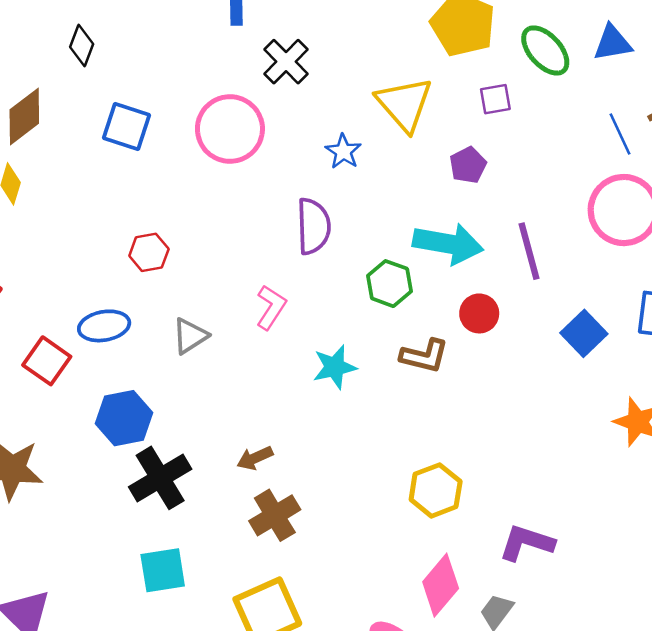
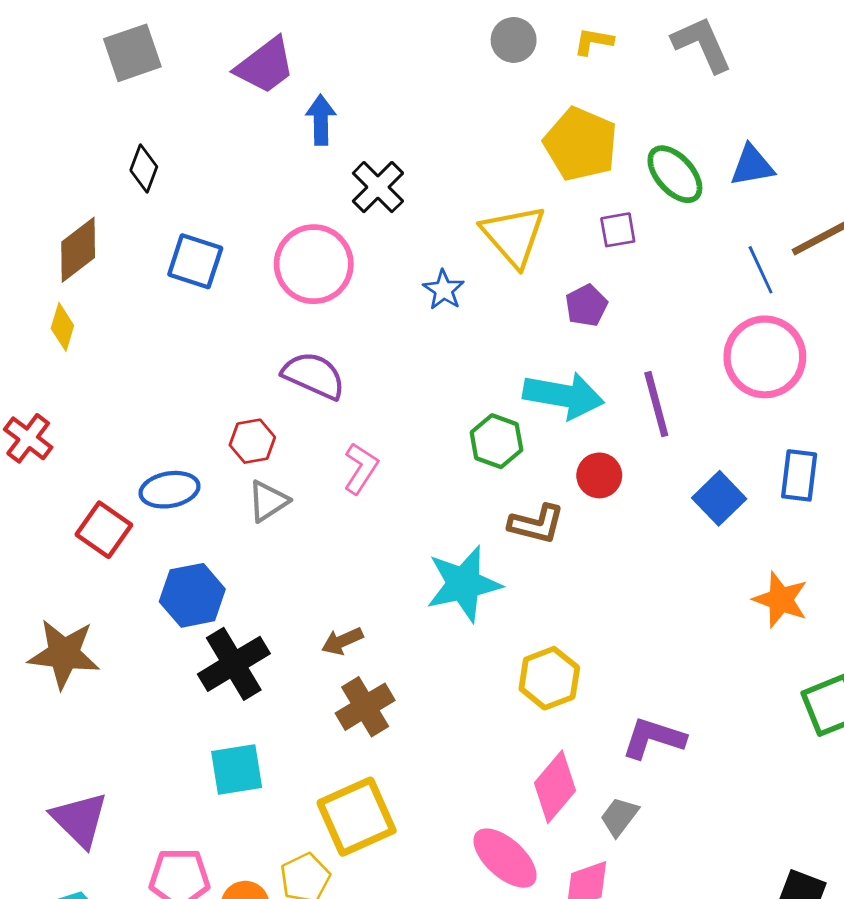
purple semicircle: (313, 226) -> (314, 375), moved, turned -64
red hexagon: (149, 252) -> (252, 441), moved
cyan star: (335, 367) -> (464, 584), moved, size x1.5

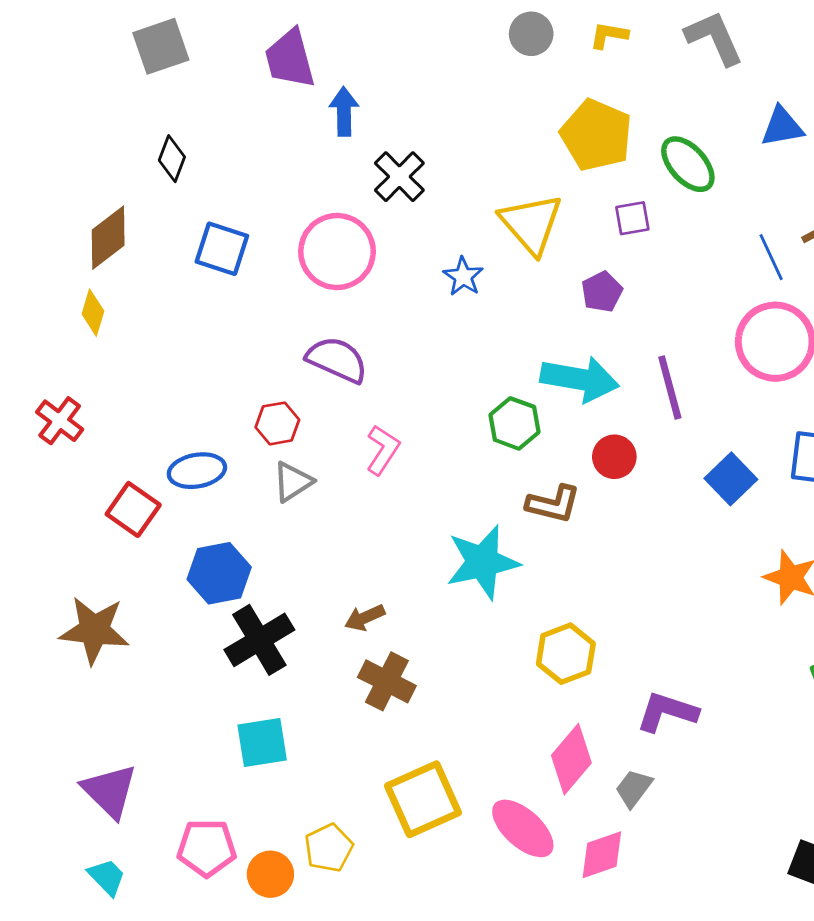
purple trapezoid: (265, 66) -> (290, 59), turned 112
blue triangle: (752, 166) -> (782, 127), moved
brown cross: (365, 707) -> (387, 681), turned -32
yellow square: (357, 817) -> (423, 799), moved

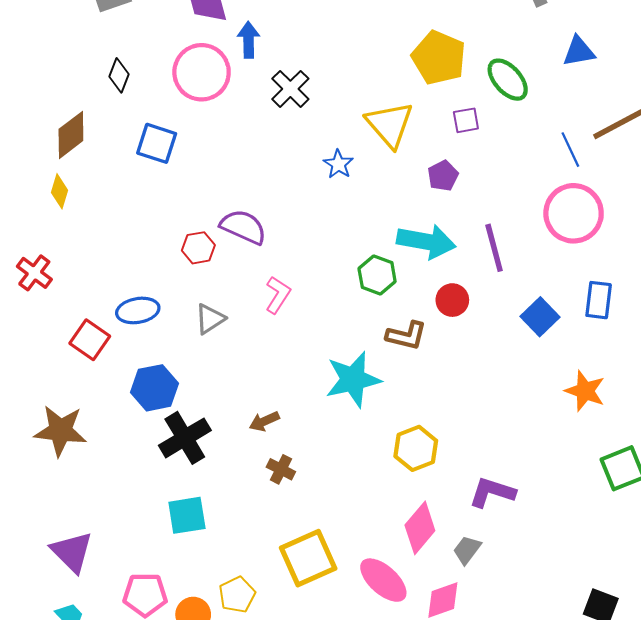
pink circle: (337, 252) -> (202, 72), moved
red hexagon: (277, 423) -> (198, 248), moved
brown cross: (387, 681) -> (281, 469), size x0.7

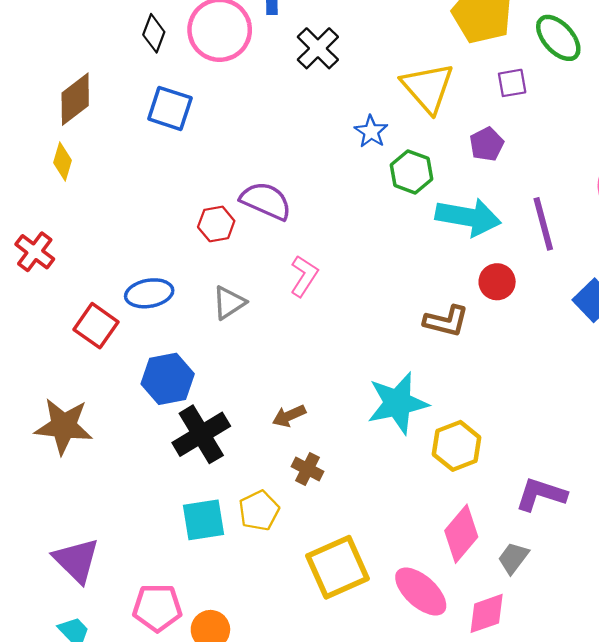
black diamond: (119, 75) -> (154, 33), moved
green hexagon: (377, 275) -> (412, 172), moved
cyan star: (353, 379) -> (398, 403), moved
yellow pentagon: (237, 595) -> (259, 511), moved

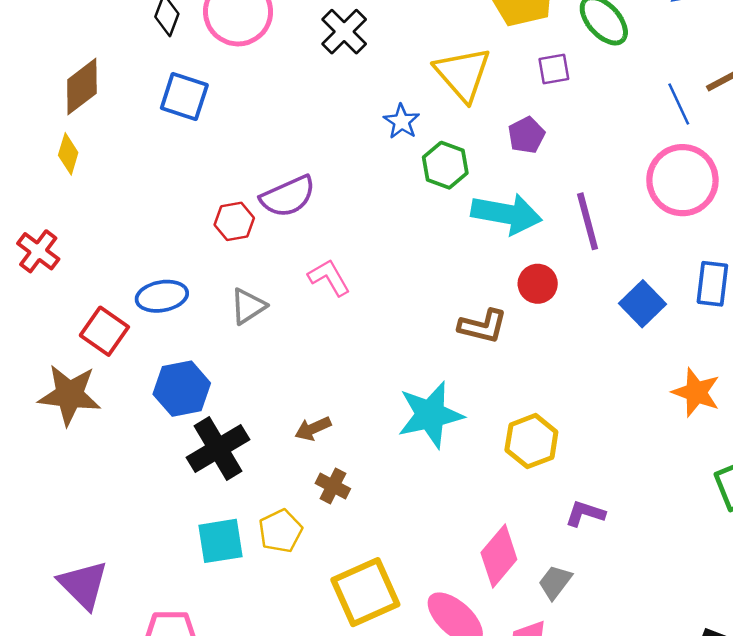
purple semicircle: (266, 201) -> (288, 196), turned 132
pink L-shape: (304, 276) -> (329, 277), turned -63
brown star: (64, 426) -> (69, 395), moved
yellow hexagon: (457, 446) -> (531, 441), moved
purple L-shape: (541, 494) -> (585, 513), size x0.7

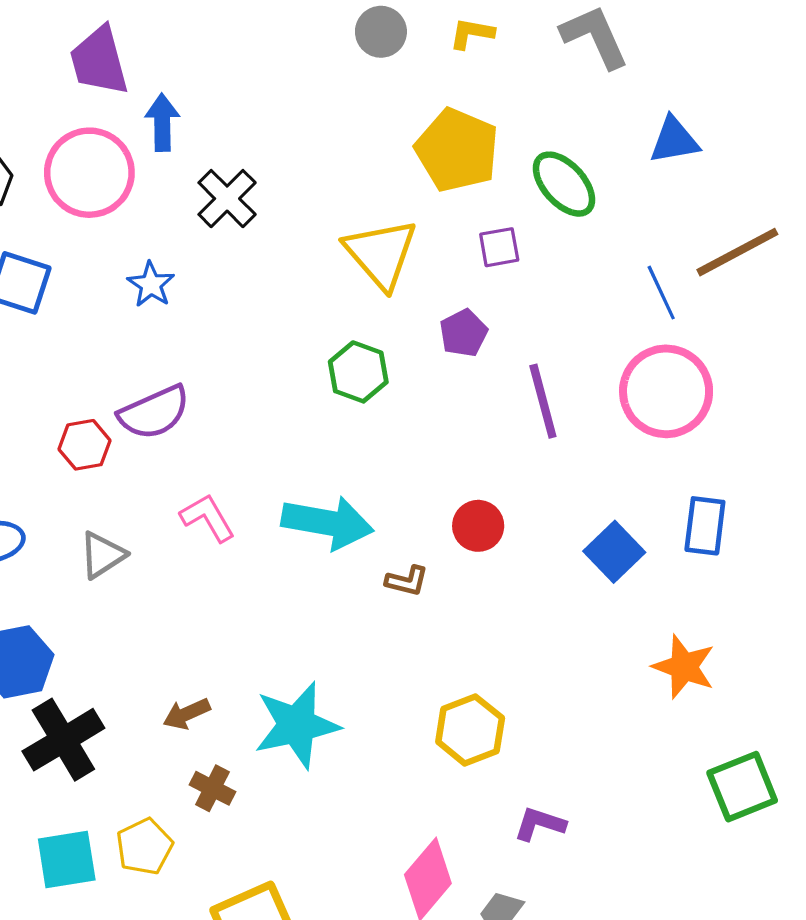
blue star: (402, 121) -> (151, 284), moved
cyan arrow: (506, 214) -> (327, 523), moved
purple line: (588, 221) -> (543, 401), moved
brown L-shape: (483, 326) -> (407, 581), size x0.7
cyan star: (430, 415) -> (297, 725), moved

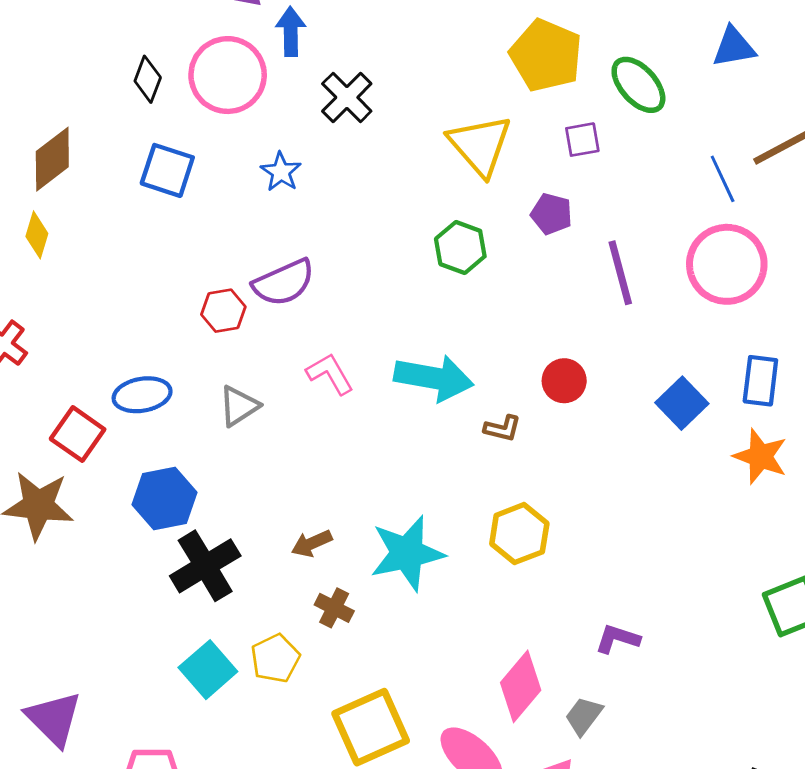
purple pentagon: (464, 333) -> (552, 214), turned -30
orange star: (684, 667) -> (760, 456), moved
yellow hexagon: (470, 730) -> (519, 534), moved
cyan square: (67, 860) -> (208, 670), turned -32

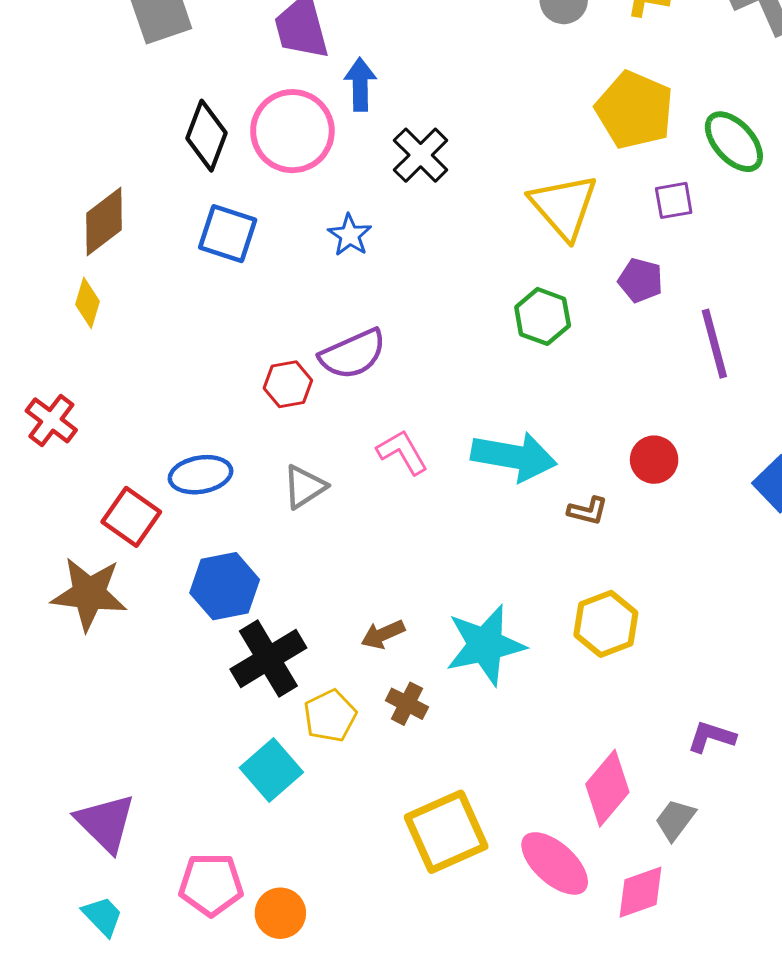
black diamond: (148, 79) -> (207, 136), size x1.4
yellow pentagon: (275, 658) -> (330, 716), moved

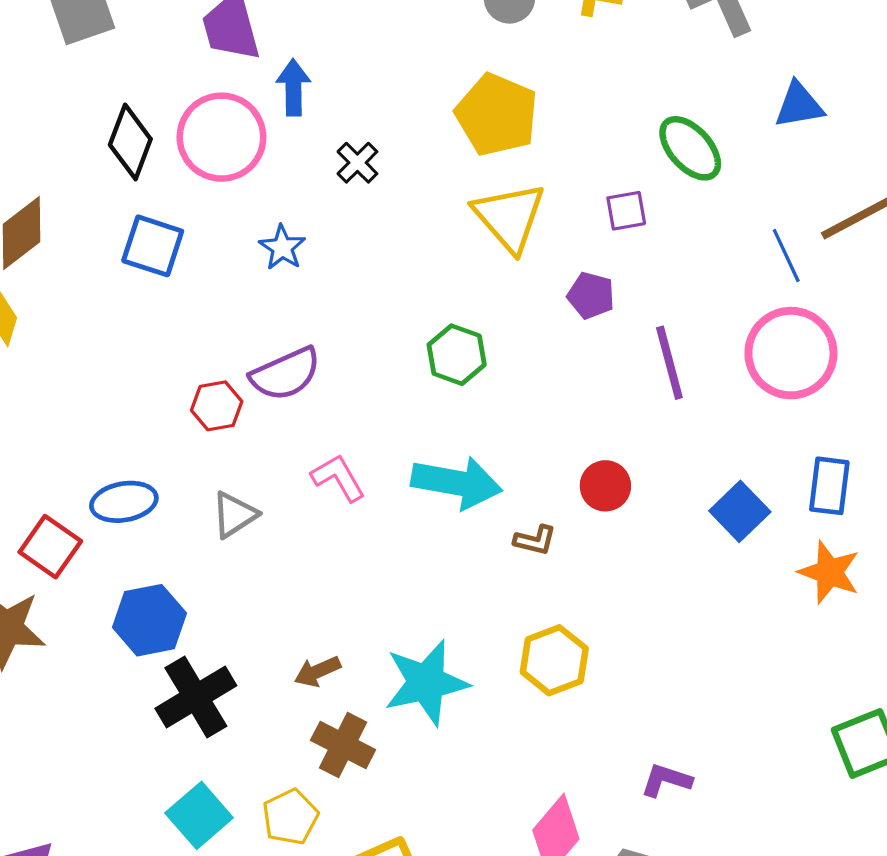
yellow pentagon: (634, 110) -> (497, 115), moved
black cross: (421, 155) -> (357, 163), size x0.7
green hexagon: (543, 316) -> (457, 355), moved
brown cross: (407, 704) -> (343, 745), size x1.4
yellow pentagon: (330, 716) -> (290, 817), moved

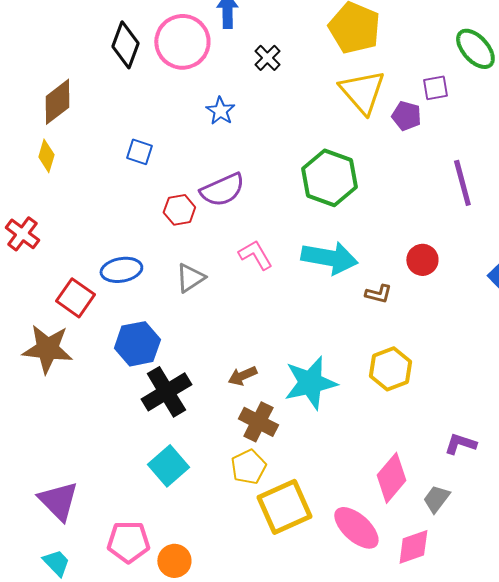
blue square: (153, 246) -> (139, 152), moved, size x0.7
purple pentagon: (591, 295) -> (406, 116), moved
green hexagon: (457, 355) -> (329, 178), size x1.5
yellow pentagon: (290, 817) -> (248, 467), moved

